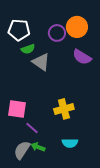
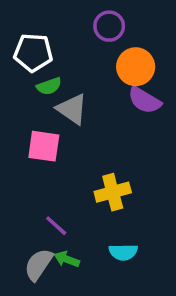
orange circle: (77, 27) -> (136, 67), moved
purple circle: (57, 33) -> (109, 26), moved
pink square: (17, 109) -> (44, 146), moved

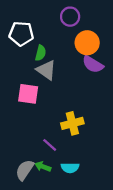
green semicircle: (49, 86) -> (41, 53), moved, turned -56
purple line: (56, 226) -> (50, 145), moved
cyan semicircle: (123, 252) -> (70, 168), moved

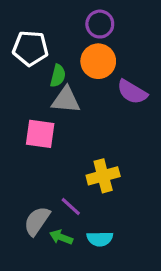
orange circle: (87, 43) -> (98, 61), moved
gray triangle: (46, 70) -> (66, 100), turned -30
gray semicircle: (25, 170) -> (37, 221), moved

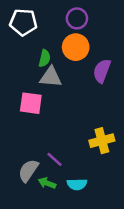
white pentagon: (30, 48) -> (23, 22), moved
purple semicircle: (132, 92) -> (102, 71), turned 80
yellow cross: (103, 176) -> (102, 141), moved

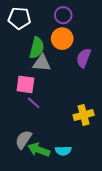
green semicircle: (45, 58) -> (37, 48), size x1.5
purple line: (54, 159) -> (34, 103), moved
green arrow: (47, 183) -> (39, 150), size x1.5

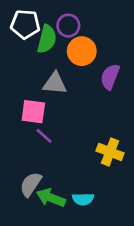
purple circle: (63, 15) -> (68, 26), moved
green semicircle: (37, 48) -> (47, 39), moved
yellow cross: (84, 115) -> (110, 152), turned 36

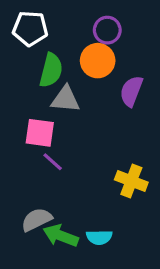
purple circle: (68, 26) -> (107, 30), moved
green semicircle: (47, 39) -> (51, 70), moved
gray semicircle: (31, 184) -> (37, 220), turned 30

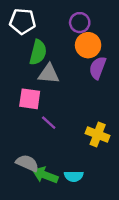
orange circle: (98, 61) -> (88, 45), moved
purple line: (53, 162) -> (49, 123), moved
gray semicircle: (37, 220) -> (27, 163), turned 50

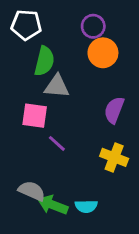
purple semicircle: (98, 68) -> (114, 110), moved

